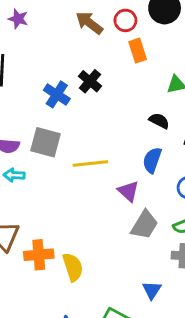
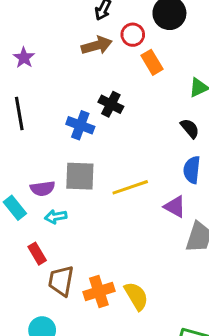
purple star: (18, 19) -> (24, 58), turned 30
brown arrow: (89, 23) -> (97, 45), turned 140
black semicircle: (159, 121) -> (190, 128), turned 36

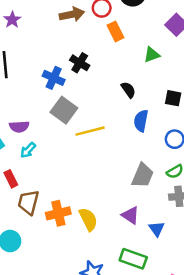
black semicircle: (190, 128) -> (128, 90), moved
gray square: (80, 176) -> (64, 110), moved, turned 30
purple triangle: (175, 207) -> (130, 215), moved
cyan arrow: (56, 217) -> (28, 150), turned -42

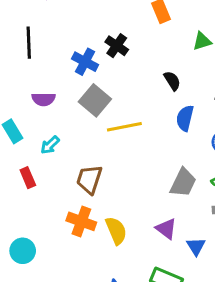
purple semicircle: (19, 127) -> (44, 99), moved
brown trapezoid: (28, 202) -> (89, 179), moved
orange cross: (58, 213) -> (81, 221), turned 30

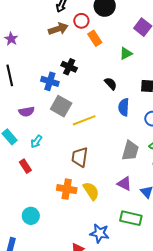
brown trapezoid: (89, 179) -> (80, 157), moved

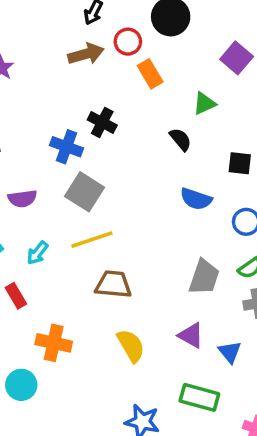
black semicircle: (111, 84) -> (180, 139), moved
blue semicircle: (124, 107) -> (196, 199), turned -78
yellow line: (84, 120) -> (92, 240), moved
brown trapezoid: (80, 157) -> (113, 284), turned 85
orange cross: (67, 189) -> (54, 343), moved

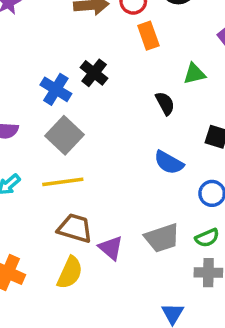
gray trapezoid: (204, 277) -> (162, 238), turned 42
purple triangle: (191, 335) -> (111, 248), moved
yellow semicircle: (131, 346) -> (70, 273), moved, turned 44

